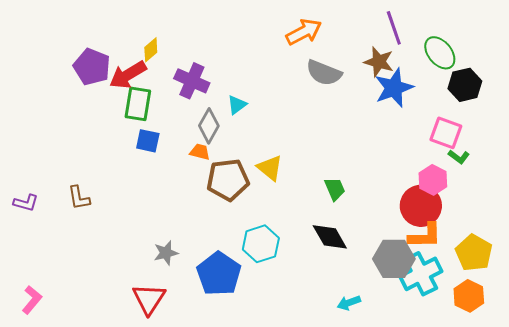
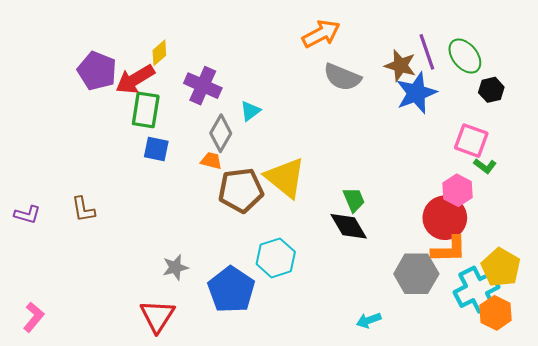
purple line: (394, 28) -> (427, 52), moved
black hexagon: (465, 85) -> (491, 90), size x0.7
yellow triangle: (270, 168) -> (285, 178), size x1.5
black diamond: (330, 237) -> (349, 226), moved
cyan cross: (421, 274) -> (477, 290), moved

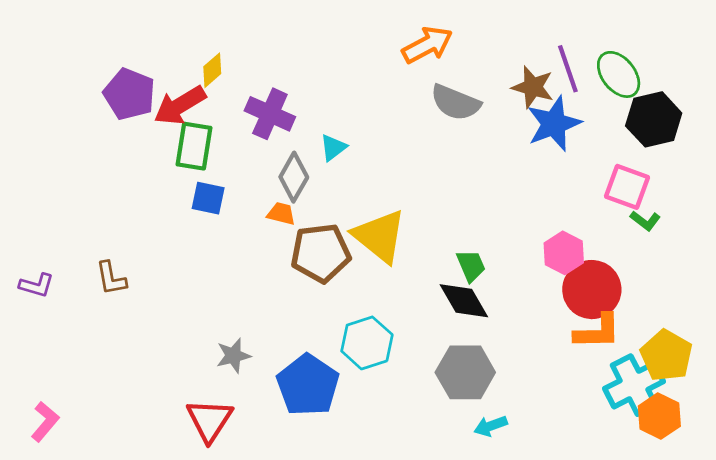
black hexagon: (491, 90) -> (654, 119), size x1.6
pink hexagon: (458, 190) -> (564, 253), moved
gray hexagon: (416, 274) -> (465, 372), moved

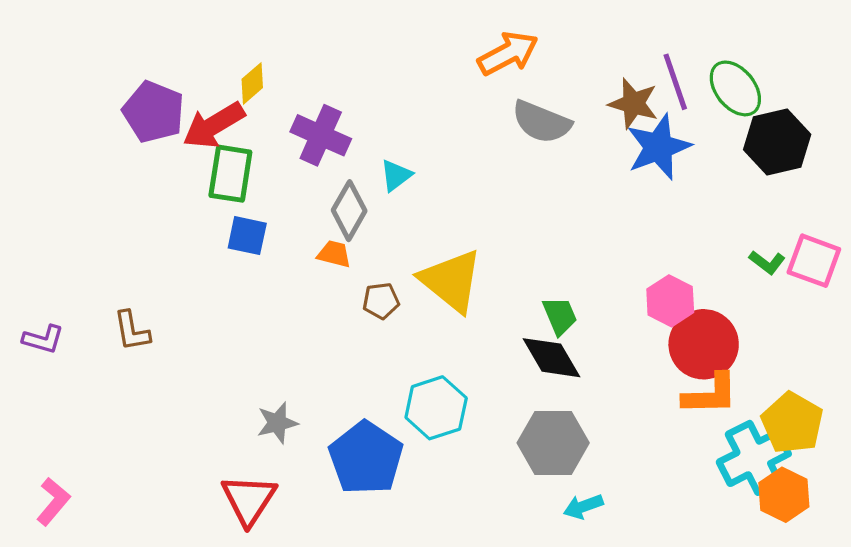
pink square: (627, 187) -> (814, 261), moved
brown pentagon: (321, 253) -> (381, 301), size x0.5

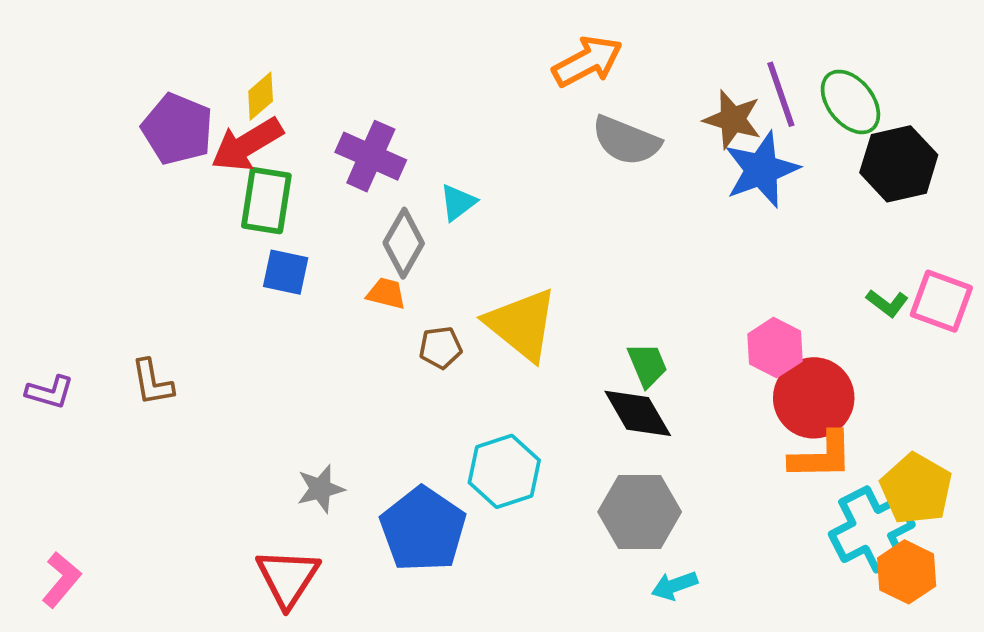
yellow diamond: (252, 83) -> (261, 96), moved

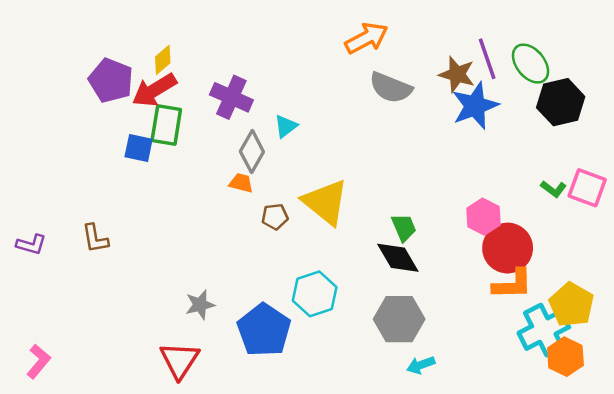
blue square: (286, 272) -> (139, 148), moved

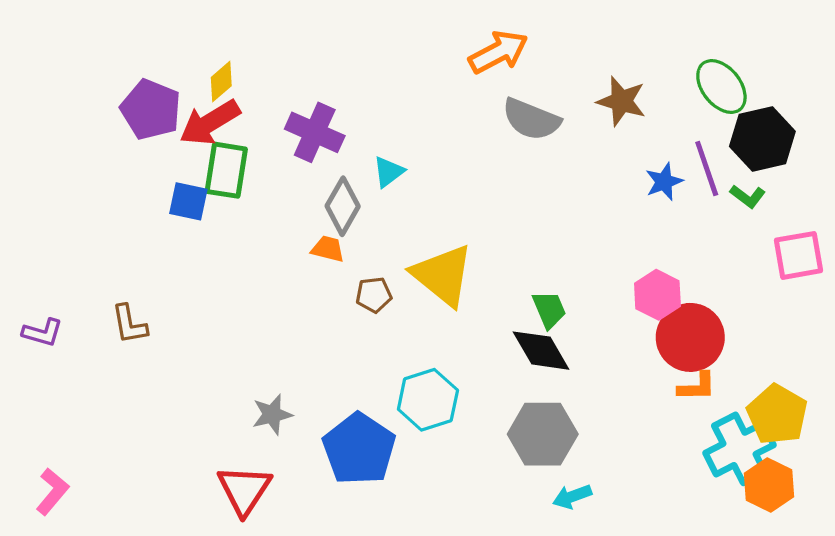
purple line: (487, 59) -> (707, 169), moved
blue star: (475, 106) -> (664, 182), moved, size x0.6
pink square: (587, 188) -> (799, 255), turned -30
green L-shape: (553, 189) -> (748, 196), moved
orange L-shape: (512, 284) -> (697, 387), size x0.7

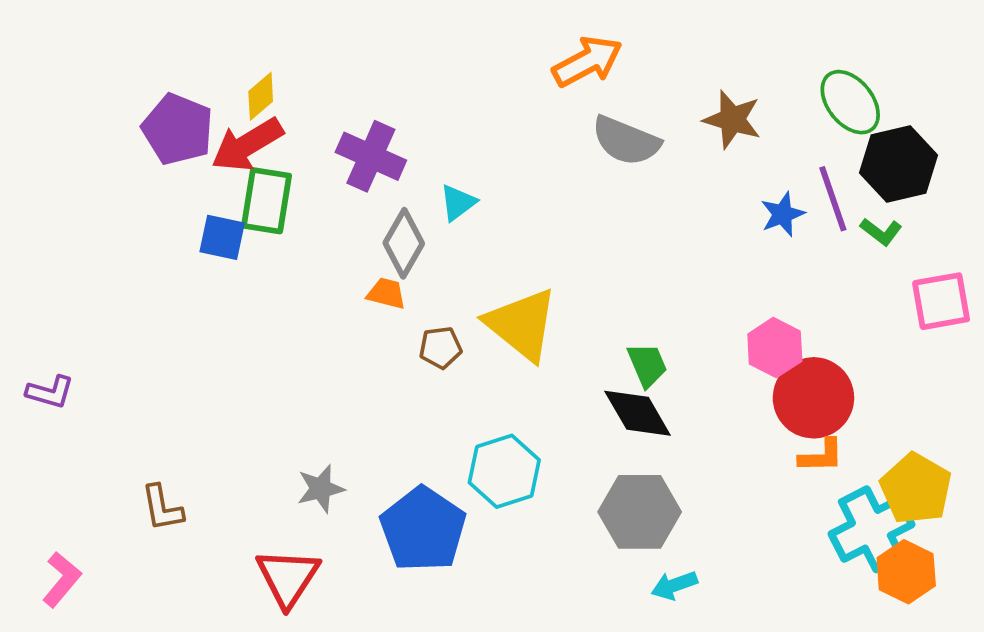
brown L-shape: (129, 324) -> (162, 508), moved

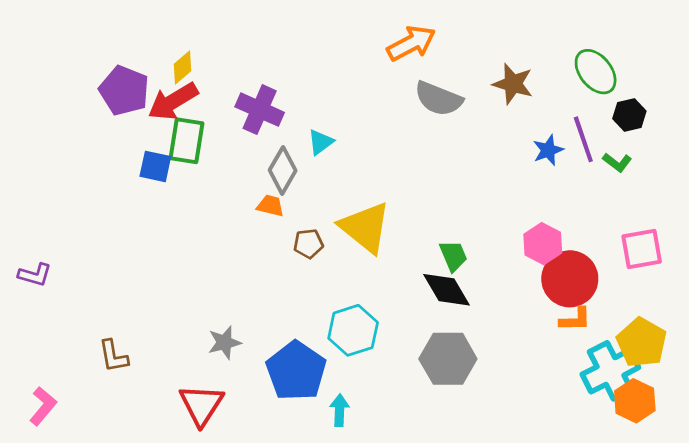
black hexagon: (899, 164) -> (629, 115), size x0.6
pink square: (941, 301) -> (642, 249), moved
cyan arrow: (674, 585) -> (340, 410), moved, turned 112

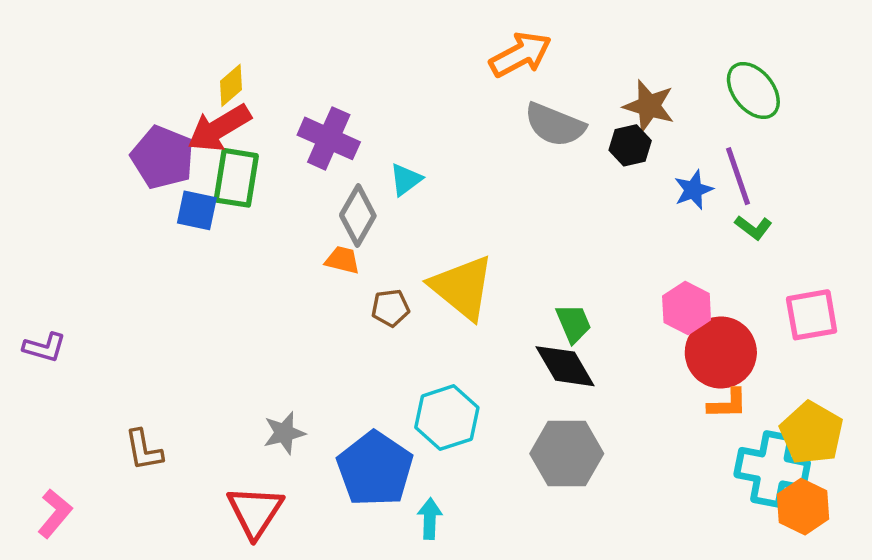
purple pentagon: (124, 91) -> (163, 157), moved
black hexagon: (629, 115) -> (630, 145), moved
green L-shape: (617, 162) -> (753, 227), moved
cyan cross: (610, 371) -> (772, 469), turned 38

